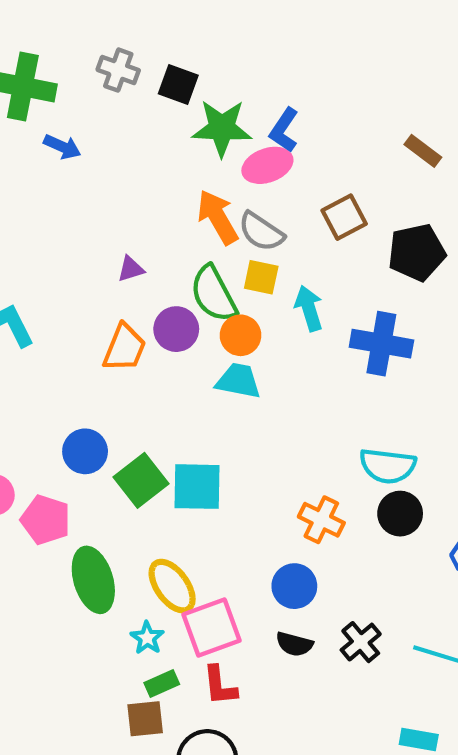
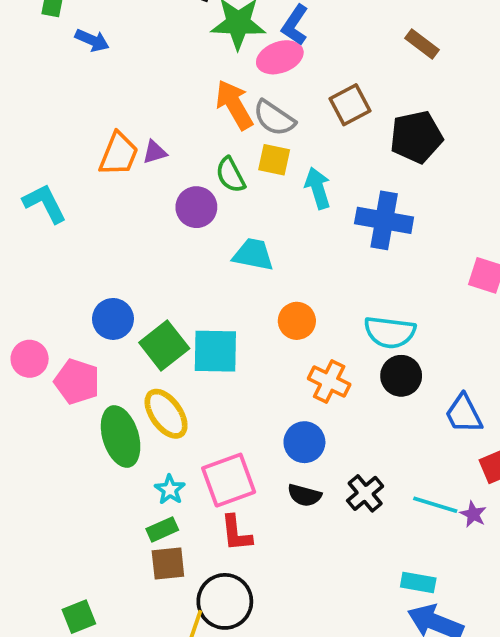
green semicircle: (214, 294) -> (231, 175), size x0.7
orange circle: (240, 335) -> (297, 321), moved
orange trapezoid: (124, 348) -> (119, 154), moved
yellow ellipse: (172, 586) -> (166, 414), moved
green rectangle: (162, 683) -> (162, 529), moved

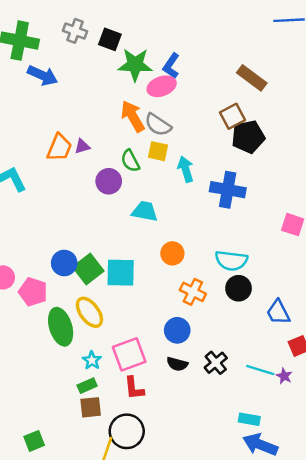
blue arrow: (92, 40) -> (43, 75), size x1.4
brown rectangle: (422, 44) -> (252, 78), size x1.4
brown square: (350, 105) -> (233, 116), moved
blue circle: (113, 319) -> (64, 263), moved

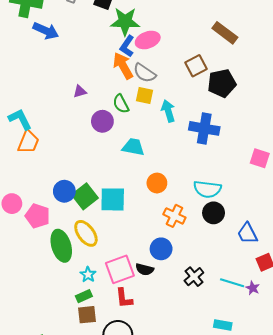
blue L-shape: (171, 66) -> (127, 46), moved
brown square: (233, 116) -> (196, 66), moved
orange trapezoid: (59, 148) -> (28, 142), moved
black semicircle: (177, 364) -> (145, 269), moved

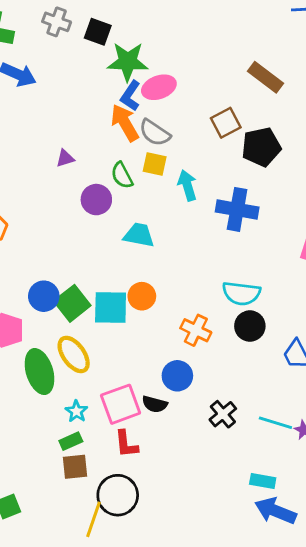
orange circle: (157, 183) -> (142, 296), moved

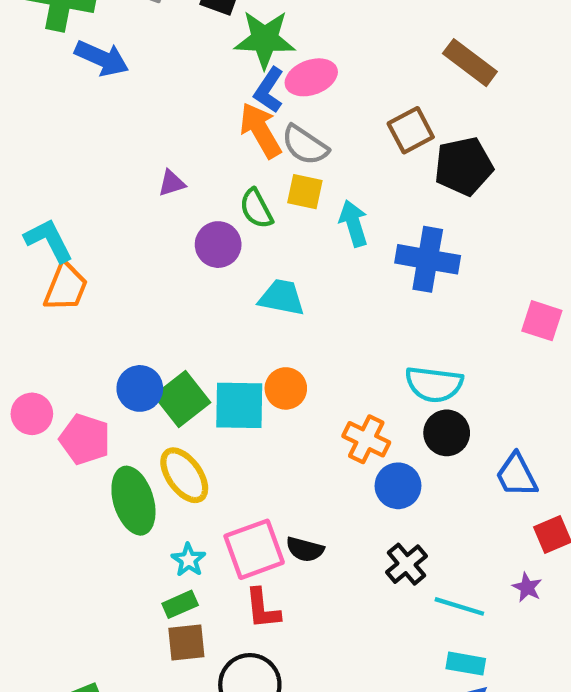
blue circle: (177, 376) -> (398, 486), moved
cyan line: (275, 423) -> (459, 606), moved

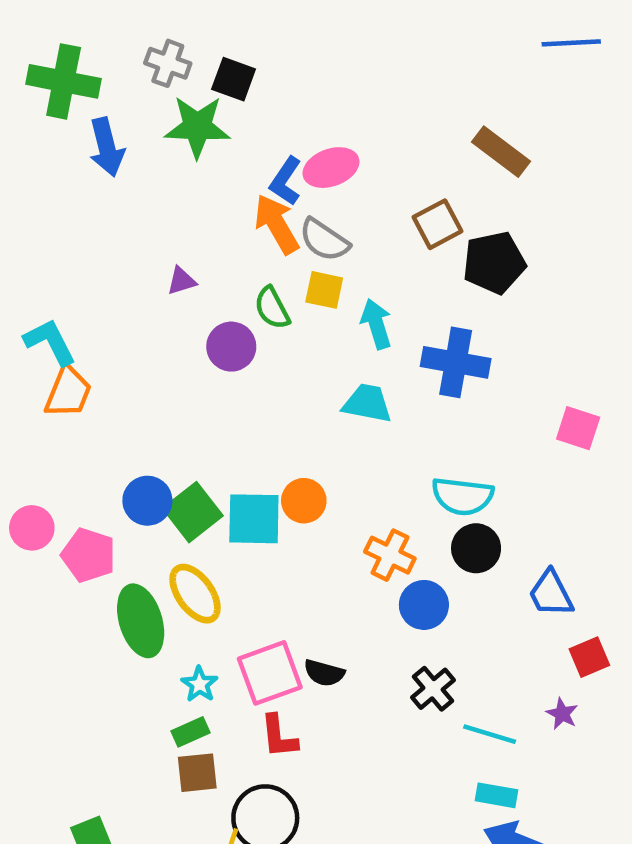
green star: (265, 39) -> (197, 127), moved
blue arrow: (102, 58) -> (107, 147), turned 52
cyan trapezoid: (282, 297) -> (367, 403), moved

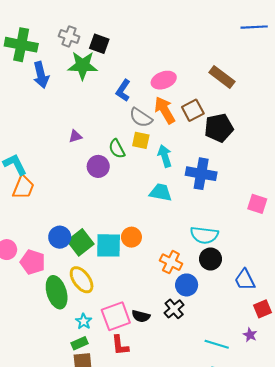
pink ellipse: (331, 168) -> (164, 80), moved
orange arrow: (277, 224) -> (165, 110), moved
black cross: (433, 689) -> (174, 309), moved

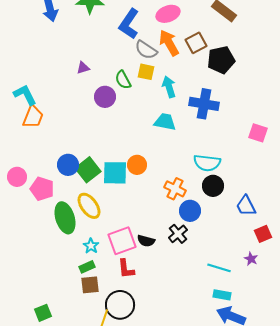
blue L-shape: (123, 90) -> (129, 24), size x1.4

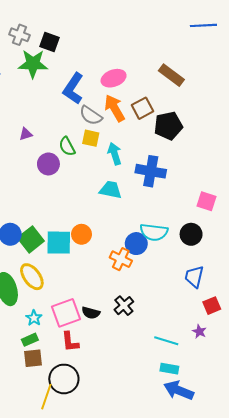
black circle: (213, 186) -> (191, 234), moved
blue trapezoid: (246, 206) -> (194, 277), turned 40
blue circle: (190, 211) -> (136, 244), moved

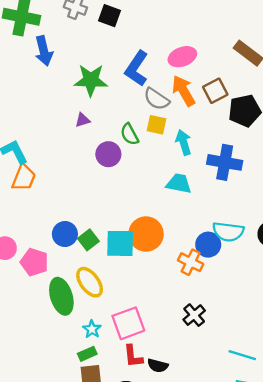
green star: (33, 64) -> (91, 80), moved
orange circle: (81, 234) -> (146, 234), size x1.5
green square: (31, 239) -> (88, 240), size x0.7
black semicircle: (91, 313) -> (158, 366), moved

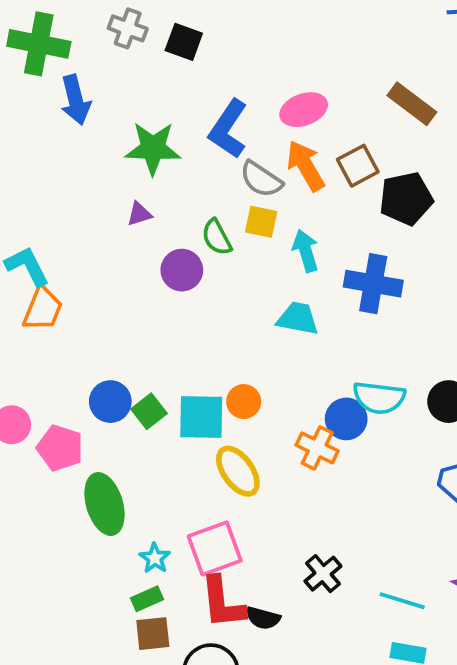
orange circle: (146, 234) -> (244, 402), size x0.6
yellow ellipse: (90, 282) -> (238, 471), moved
black cross: (194, 315) -> (323, 574), moved
red L-shape: (133, 356) -> (222, 603), size x1.4

